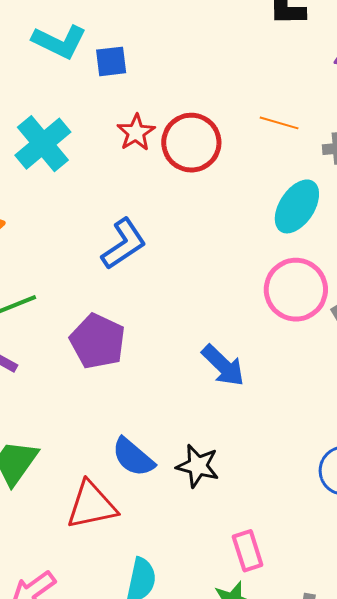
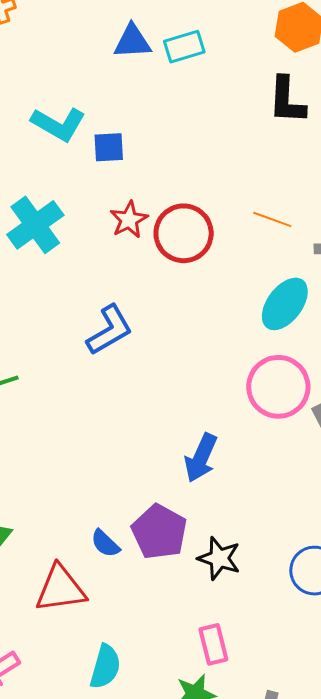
purple pentagon: (98, 341) -> (159, 532), moved
blue arrow: (223, 365) -> (201, 458), turned 66
blue semicircle: (133, 457) -> (105, 543), size x0.7
black star: (198, 466) -> (219, 558), moved

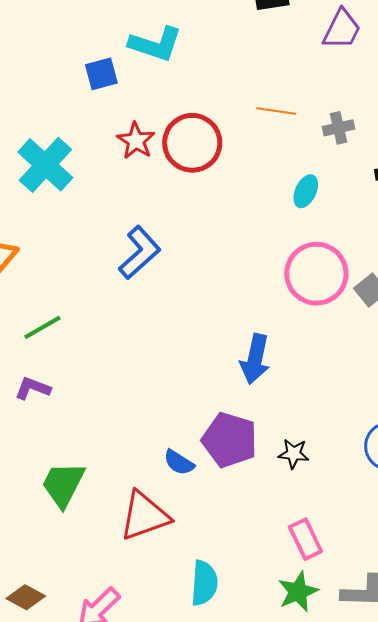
cyan L-shape: (58, 124) -> (155, 44), moved
cyan ellipse: (285, 304) -> (306, 191), size x0.6
black star: (219, 558) -> (294, 454), size x0.7

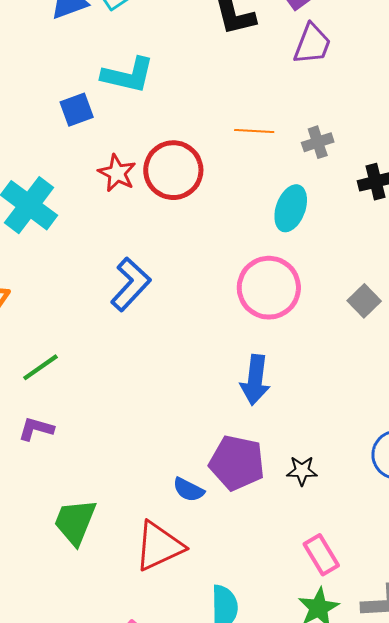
cyan ellipse: (306, 191) -> (291, 208), size x1.4
pink circle: (316, 274) -> (269, 288), moved

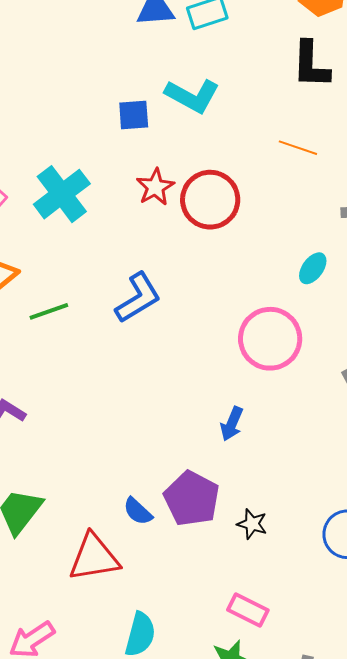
orange line: (254, 131) -> (298, 148), moved
cyan ellipse: (291, 208) -> (313, 268), size x0.7
green line: (41, 367) -> (49, 311), moved
blue arrow: (255, 380) -> (232, 424), size x0.7
pink rectangle: (321, 555) -> (248, 610), turned -48

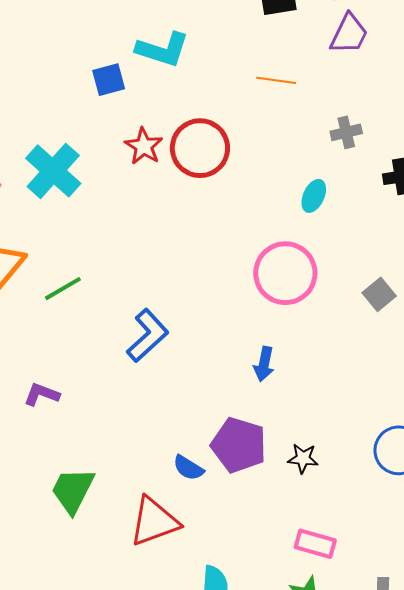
blue L-shape: (138, 298) -> (148, 335), moved

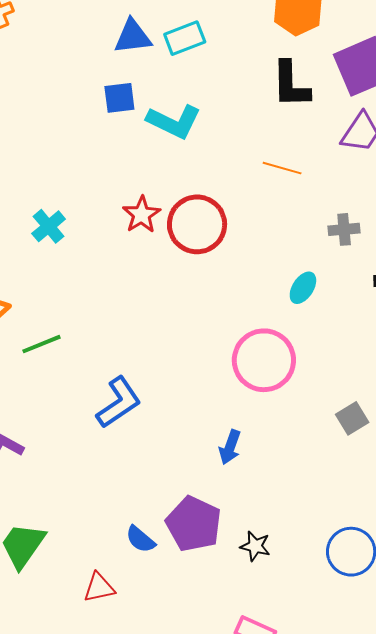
blue square: (109, 80) -> (119, 98), moved
cyan cross: (53, 171) -> (49, 226), size x0.6
gray square: (379, 294) -> (352, 418), moved
red triangle: (154, 521) -> (99, 588), size x0.6

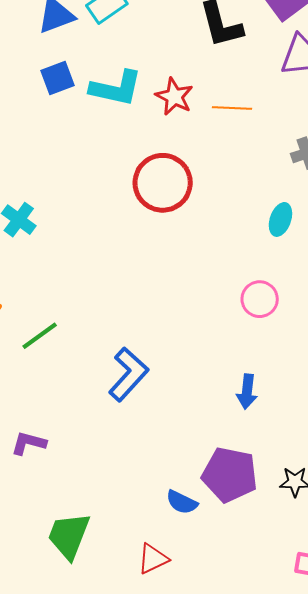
red star: (142, 215) -> (174, 97), moved
pink circle: (264, 360) -> (260, 299), size x0.6

